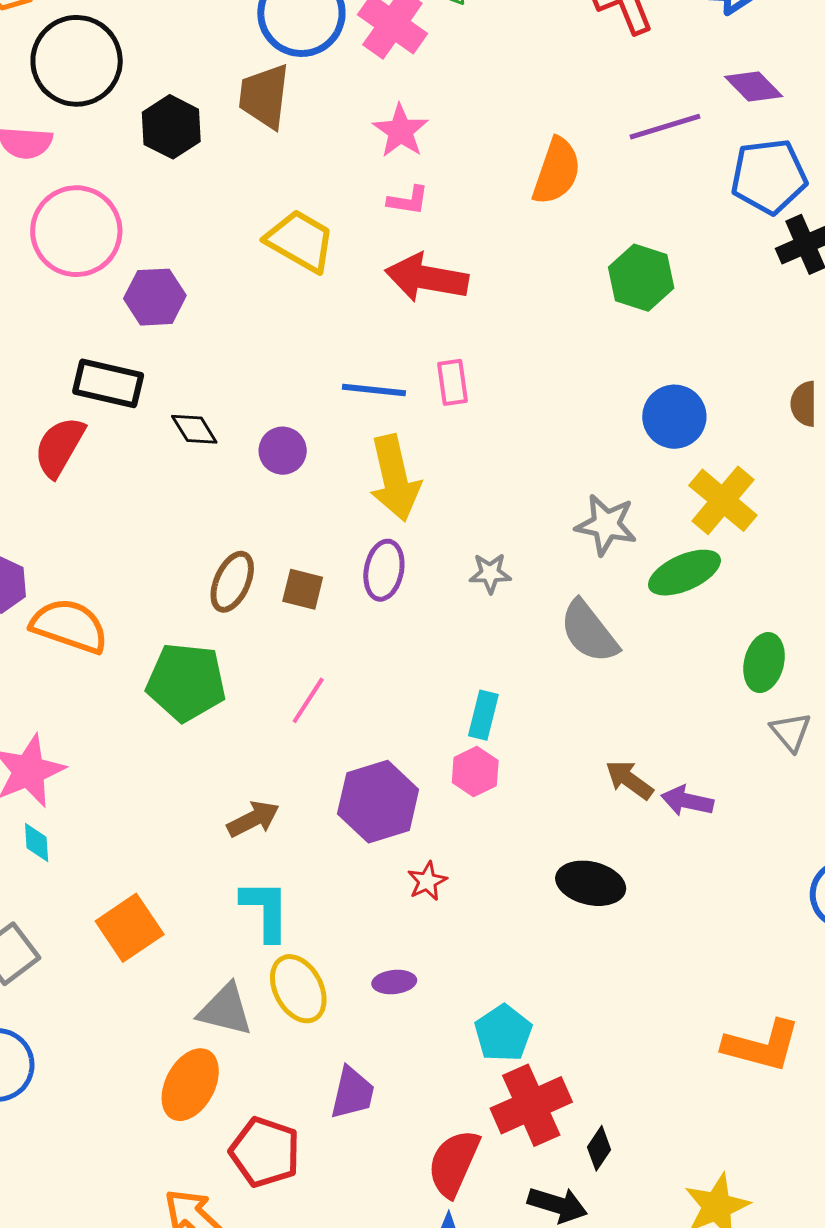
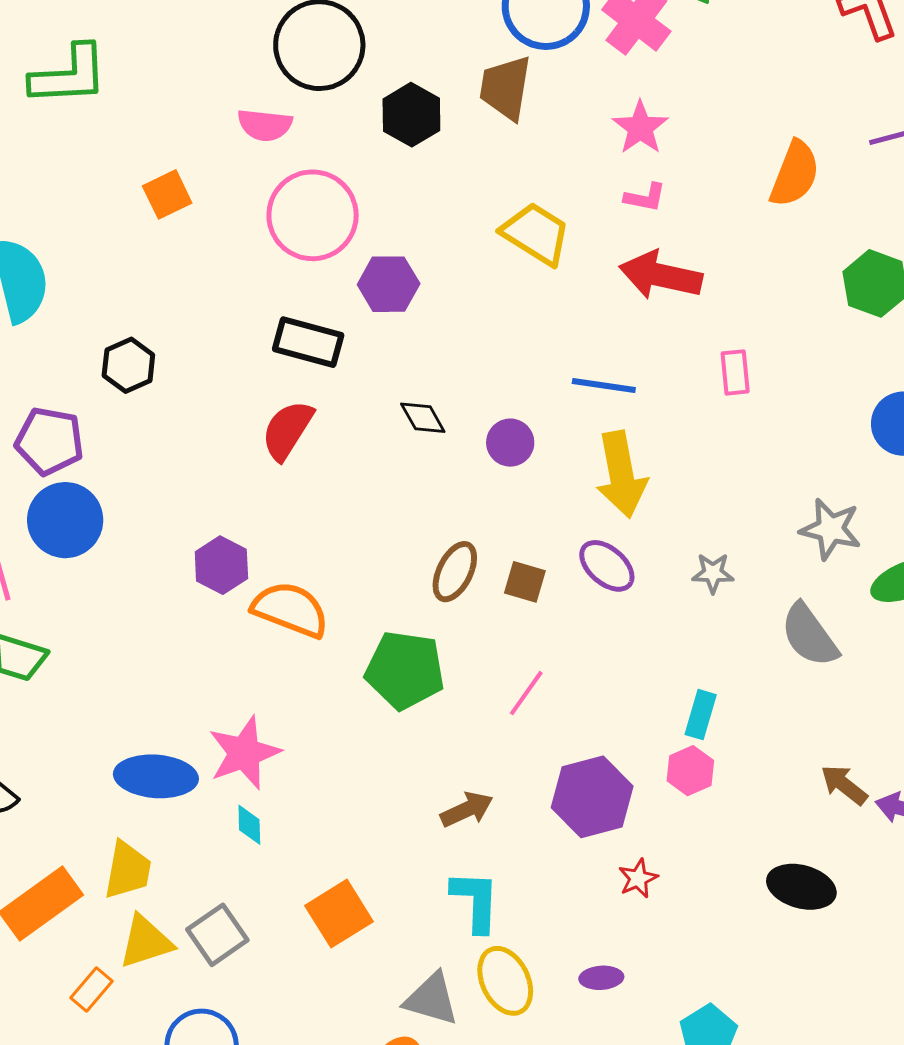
pink rectangle: (453, 382) -> (735, 372), moved
black rectangle: (108, 383) -> (308, 342), moved
purple ellipse: (384, 570) -> (607, 566), turned -62

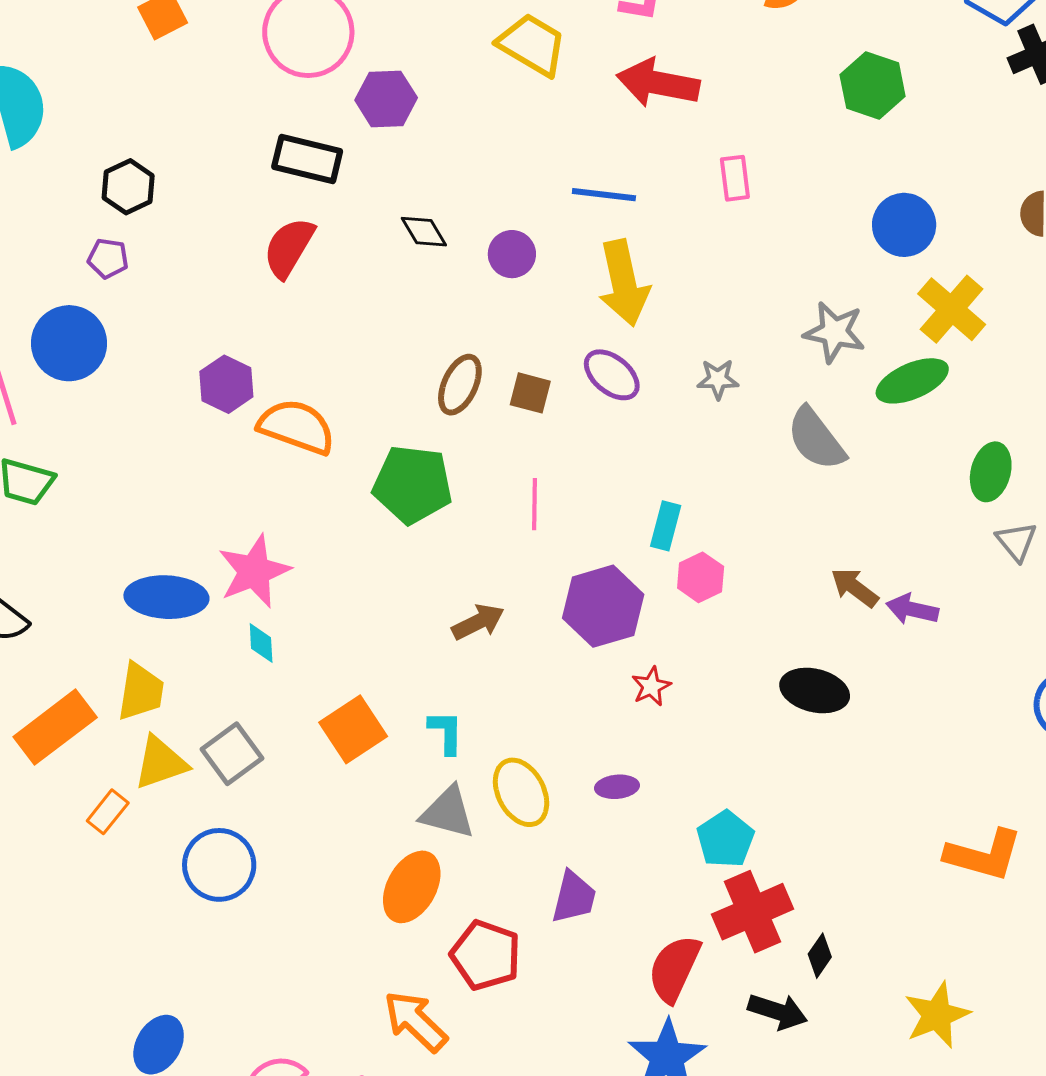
purple pentagon: (49, 441) -> (108, 258), moved, size x0.6
pink line: (526, 693) -> (534, 504), turned -33
cyan rectangle: (701, 715) -> (666, 526), moved
cyan L-shape: (475, 901) -> (446, 732), moved, size x0.7

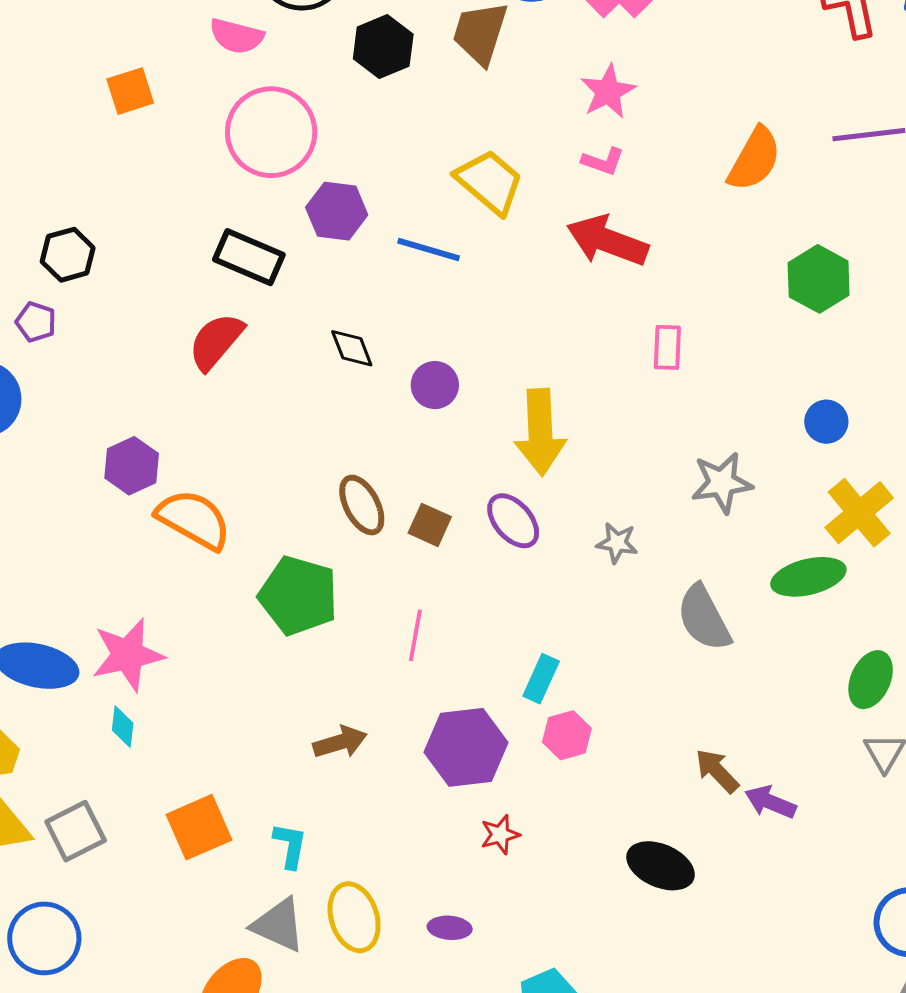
blue line: (604, 195) -> (429, 249), moved
blue circle: (904, 225) -> (826, 422), size x0.7
gray star: (834, 332) -> (722, 483), moved, turned -30
brown ellipse: (460, 385) -> (362, 505), turned -62

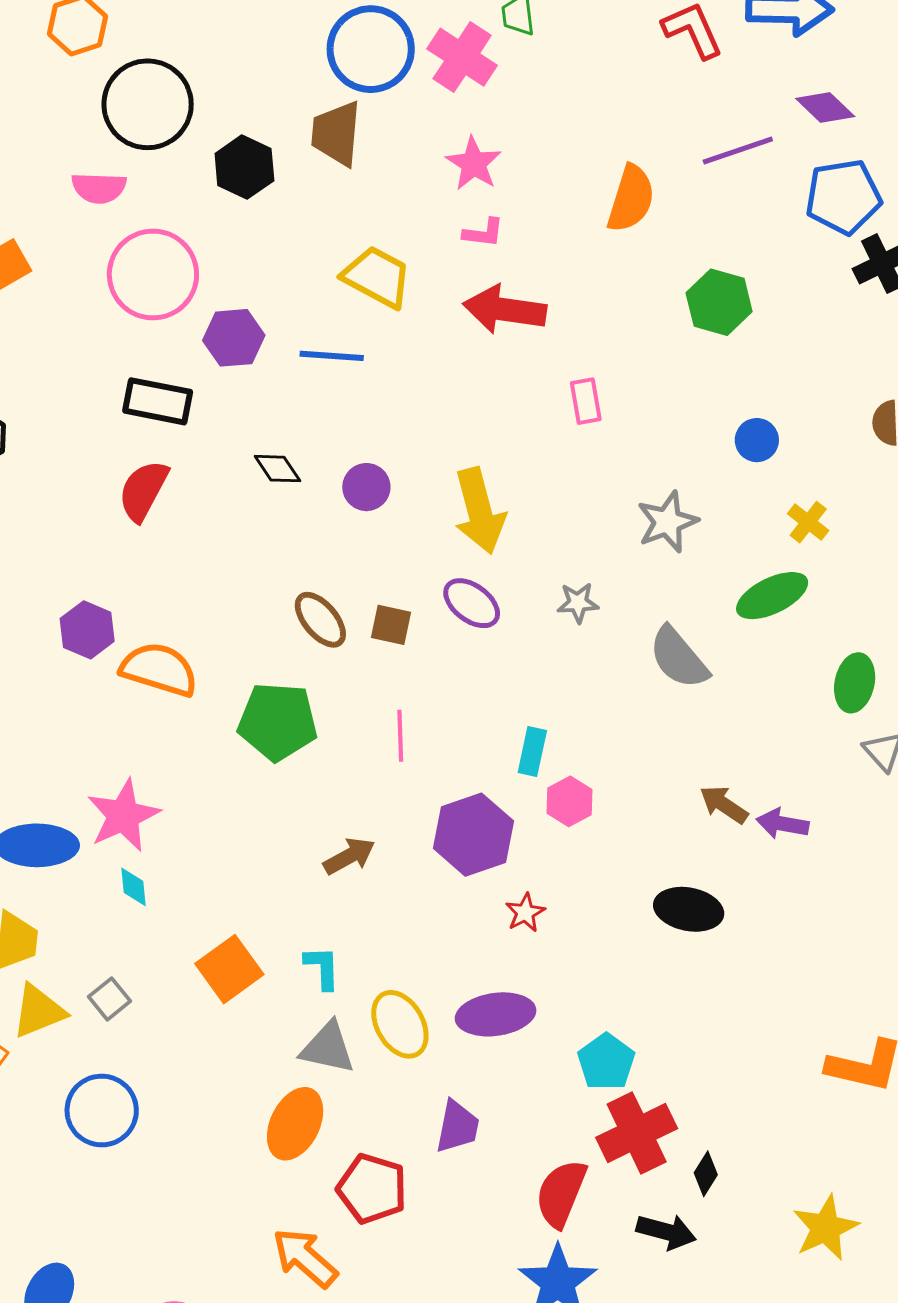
yellow cross: (859, 513) -> (808, 522), size x0.6
gray square: (76, 831) -> (110, 999), size x0.7
purple ellipse: (450, 928) -> (496, 1014), size x1.8

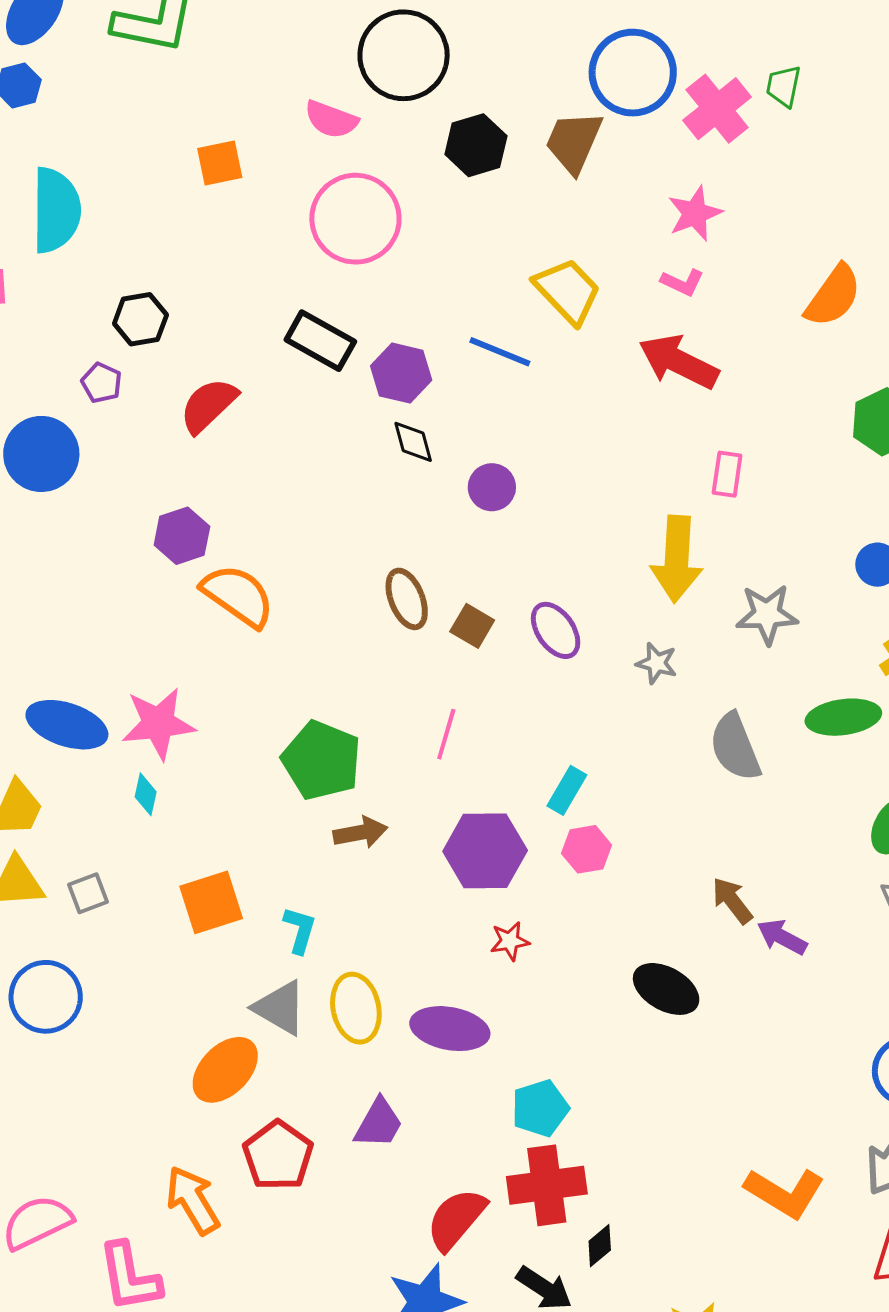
purple hexagon: (234, 338) -> (401, 373), moved
red semicircle: (143, 491) -> (208, 405), moved
yellow arrow: (479, 511) -> (677, 559), moved
green pentagon: (278, 722) -> (322, 760), moved

